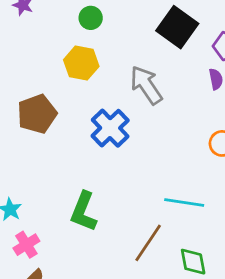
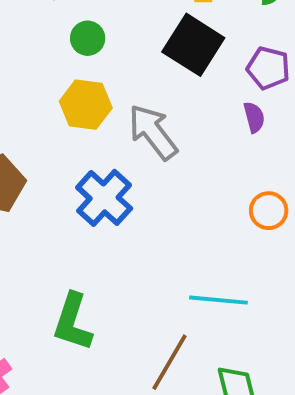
green circle: (91, 18) -> (88, 38), moved
yellow hexagon: (81, 63) -> (86, 105), moved

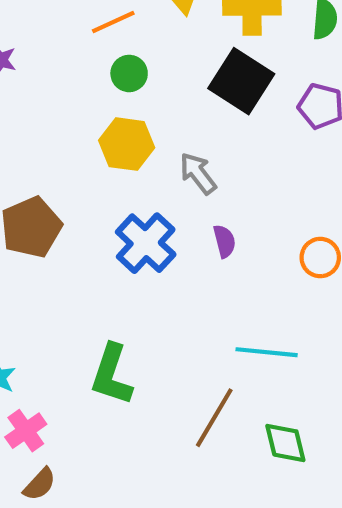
purple semicircle: (254, 117) -> (224, 241), moved
gray arrow: (153, 132) -> (198, 173), size x0.7

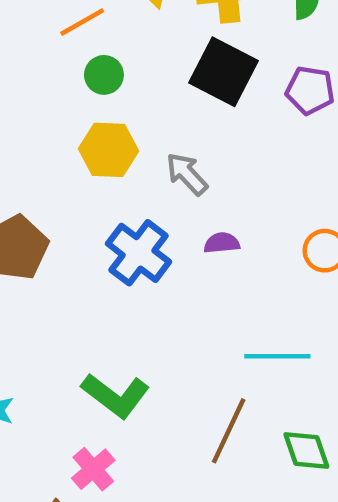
purple semicircle: (224, 241) -> (222, 243), turned -76
green L-shape: (112, 375) -> (116, 395), turned -66
pink cross: (26, 431) -> (93, 469), moved

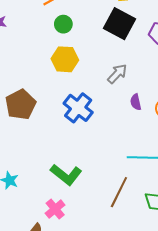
gray arrow: (187, 174) -> (117, 74), moved, turned 85
purple semicircle: (222, 243) -> (136, 102), moved, turned -98

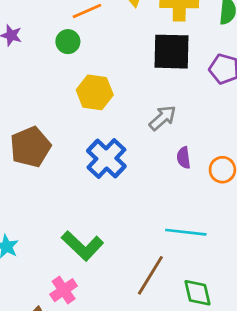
green circle: (63, 24) -> (68, 42), moved
black square: (119, 24) -> (172, 52), turned -32

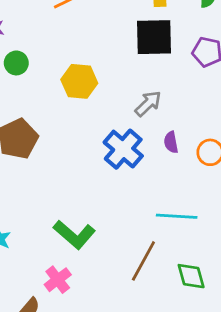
green circle: (68, 42) -> (16, 63), moved
blue cross: (106, 158) -> (123, 149), moved

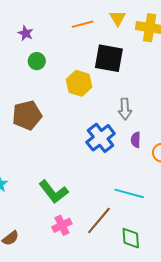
black square: (154, 37) -> (109, 58), moved
gray arrow: (148, 104) -> (125, 109), turned 120
pink cross: (58, 280) -> (62, 225), moved

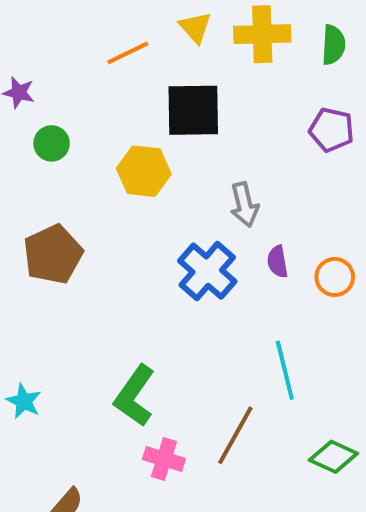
green L-shape: (54, 192) -> (135, 396), turned 84
cyan line: (129, 193) -> (285, 370), turned 72
pink cross: (62, 225) -> (164, 459), turned -36
green diamond: (131, 238) -> (333, 457), moved, turned -50

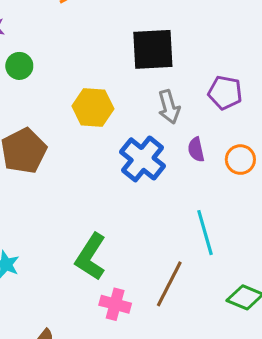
black square: (193, 110) -> (153, 49), moved
purple pentagon: (332, 130) -> (225, 93), moved
yellow hexagon: (144, 171) -> (93, 107), moved

